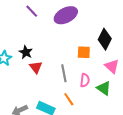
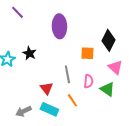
purple line: (32, 11) -> (17, 12), moved
purple ellipse: (66, 15) -> (59, 26), moved, turned -65
red triangle: (36, 67) -> (46, 88), moved

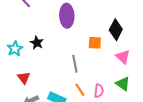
pink semicircle: (88, 81) -> (99, 91), moved
red triangle: (46, 88) -> (24, 78), moved
green triangle: (107, 89) -> (123, 84), moved

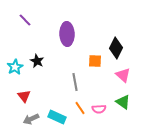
pink semicircle: (99, 91) -> (99, 109), turned 80

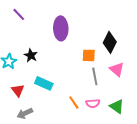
gray line: (75, 82) -> (95, 76), moved
green triangle: (123, 102) -> (117, 106), moved
cyan rectangle: (57, 117) -> (44, 83), moved

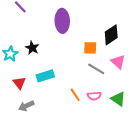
black diamond: (110, 42) -> (111, 35), turned 30
gray line: (95, 76) -> (96, 69), turned -48
cyan rectangle: (44, 83) -> (45, 76), turned -42

